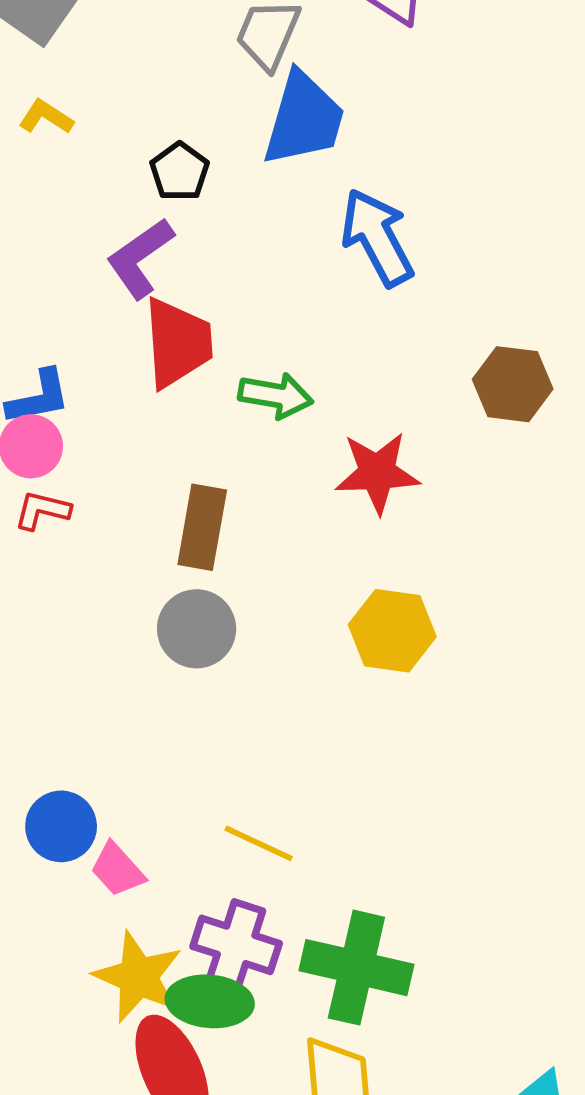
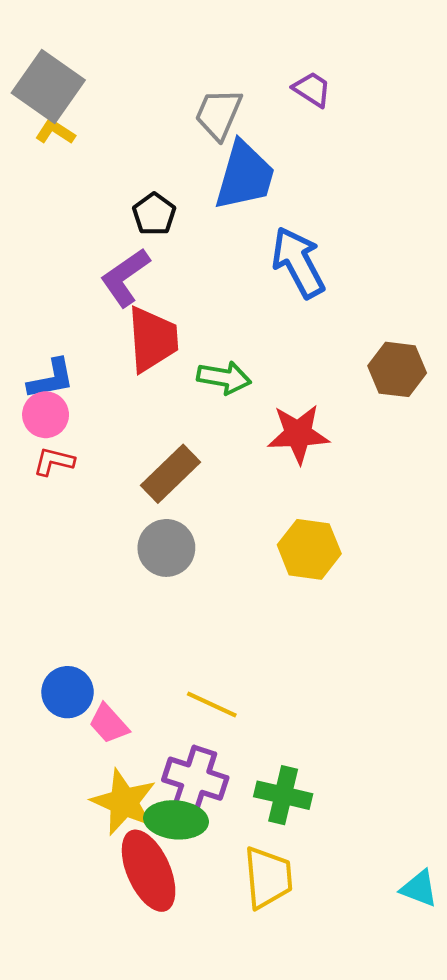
yellow L-shape: (46, 117) -> (55, 132), moved
brown rectangle: (202, 527) -> (171, 474), turned 36
green cross: (356, 968) -> (283, 795), size x0.7

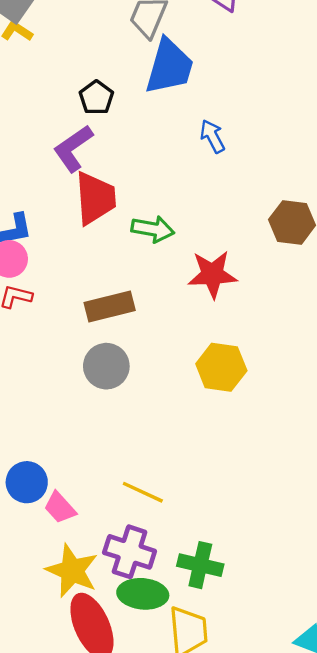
blue arrow: (298, 262) -> (212, 136), size x0.6
brown rectangle: (171, 474) -> (110, 306), turned 30
green ellipse: (176, 820) -> (143, 594), moved

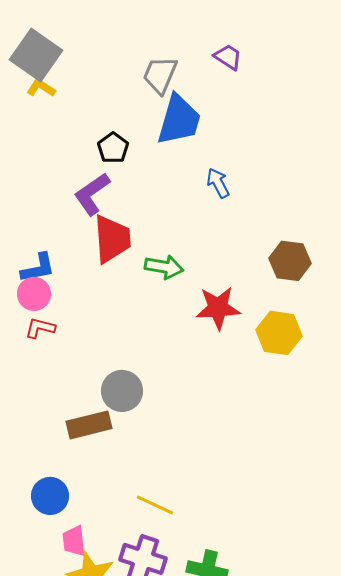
brown rectangle: (110, 306) -> (89, 425), moved
yellow hexagon: (221, 367) -> (279, 333), moved
pink trapezoid: (60, 508) -> (74, 541), moved, turned 36

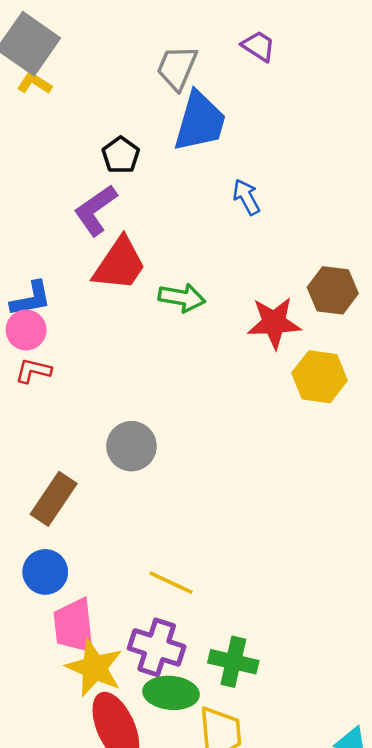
red trapezoid: (112, 239) -> (119, 264), turned 38
red star: (218, 308) -> (274, 323), moved
brown rectangle: (89, 425) -> (54, 499), moved, turned -42
pink trapezoid: (74, 541) -> (74, 626), size x1.5

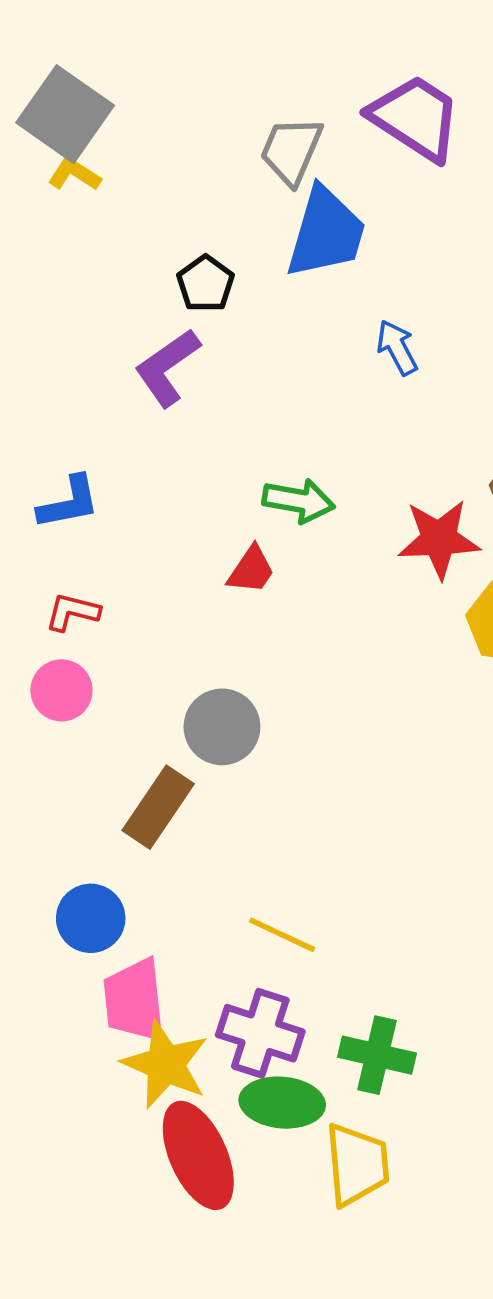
purple trapezoid: (258, 46) -> (415, 118), size x1.8
red trapezoid: (119, 264) -> (251, 570), moved, size x0.6
pink circle: (26, 330) -> (61, 690), moved
brown rectangle: (54, 499) -> (158, 807), moved

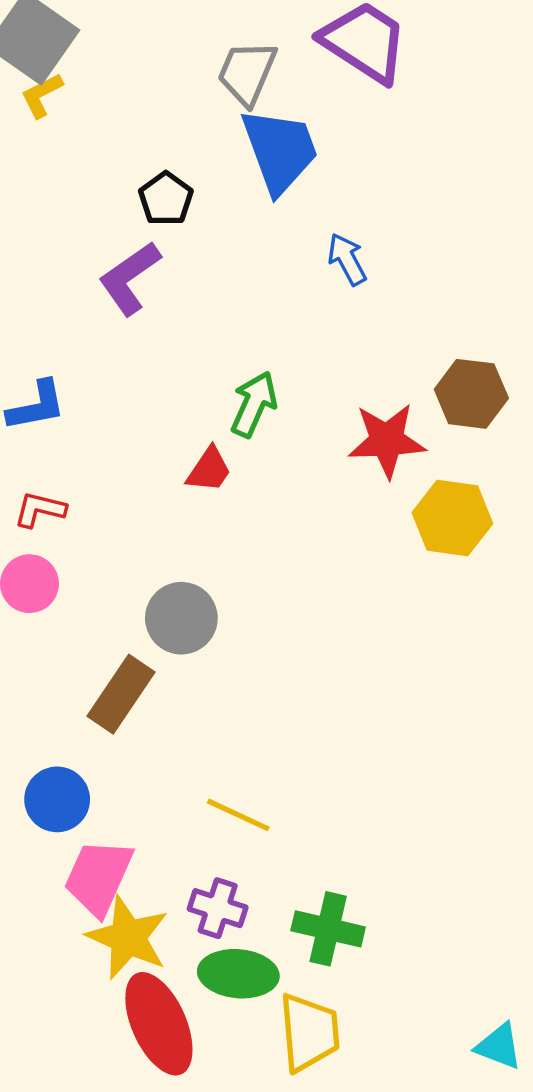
yellow L-shape: (74, 174) -> (42, 95), turned -60
blue trapezoid: (326, 233) -> (280, 150), turned -36
green arrow: (299, 501) -> (254, 404), turned -76
pink trapezoid: (134, 1000) -> (99, 877), turned 30
purple cross: (260, 1033) -> (218, 908), size x0.7

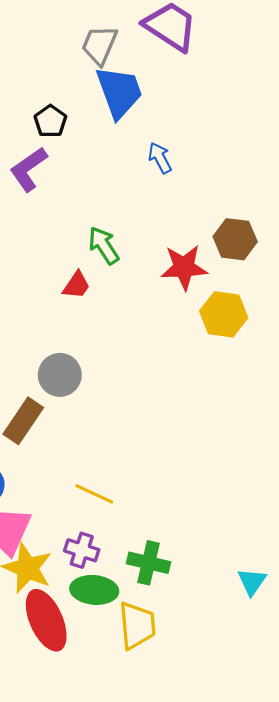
green arrow: (254, 404) -> (104, 245), turned -57
cyan triangle: (499, 1046) -> (252, 582), moved, turned 44

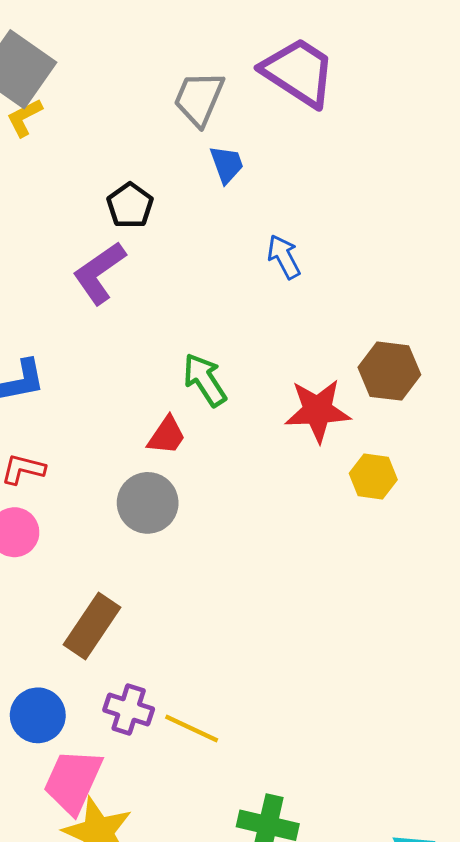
blue trapezoid: (119, 92) -> (227, 164), size x0.5
yellow hexagon: (224, 314) -> (373, 477), size x0.7
gray circle: (60, 375) -> (148, 503), moved
purple cross: (82, 550) -> (129, 709), moved

